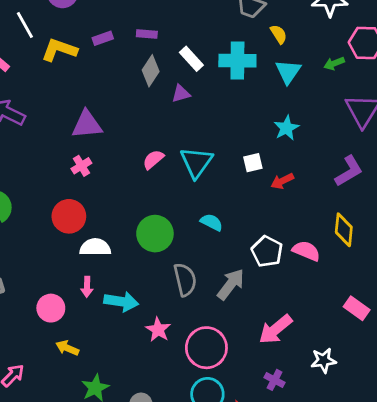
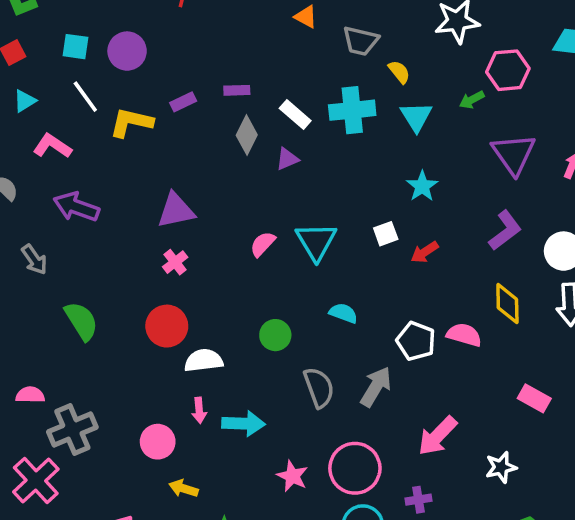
green circle: (155, 234) -> (275, 335), size x0.7
pink star: (158, 330) -> (292, 476), moved
purple cross: (275, 380) -> (418, 500), moved, turned -30

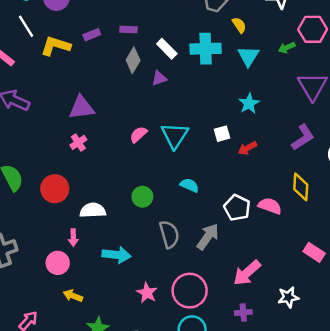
red circle: (167, 326) -> (55, 189), moved
pink arrow: (199, 410) -> (73, 238), moved
purple cross: (418, 500) -> (243, 312), moved

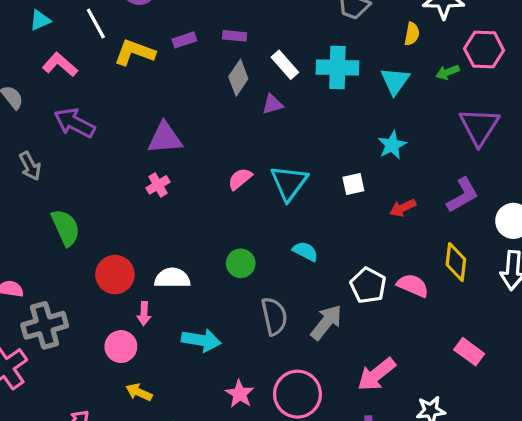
yellow semicircle: (239, 25) -> (412, 34), moved, turned 42
red arrow: (247, 148) -> (403, 208), moved
red circle: (55, 189) -> (115, 275), moved

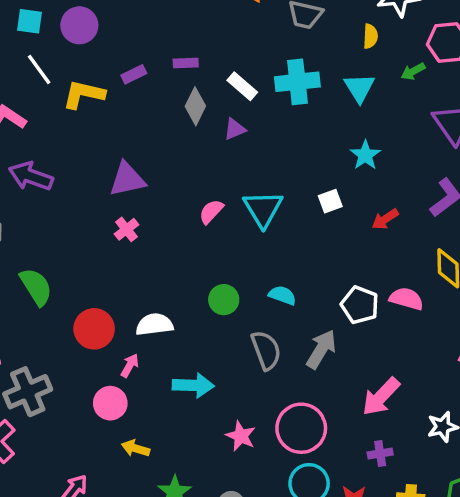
cyan semicircle: (305, 251) -> (282, 295), moved
pink arrow: (144, 314) -> (130, 366), turned -145

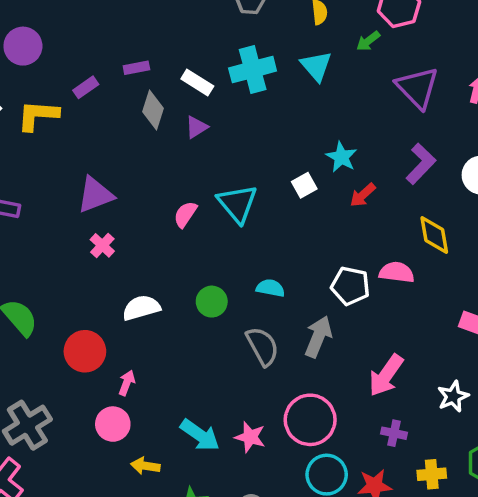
cyan star: (365, 155) -> (341, 157), moved
white semicircle: (154, 324) -> (141, 308), moved
cyan arrow: (193, 385) -> (200, 435), moved, turned 42
purple cross: (380, 453) -> (394, 433), turned 30

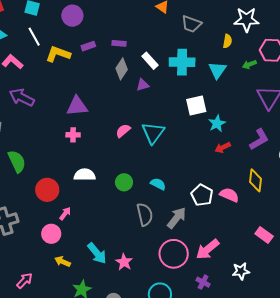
purple circle: (23, 46) -> (72, 16), moved
white square: (304, 185) -> (196, 105), moved, size x1.5
pink cross: (102, 245) -> (73, 135), turned 32
pink circle: (310, 420) -> (174, 254), moved

